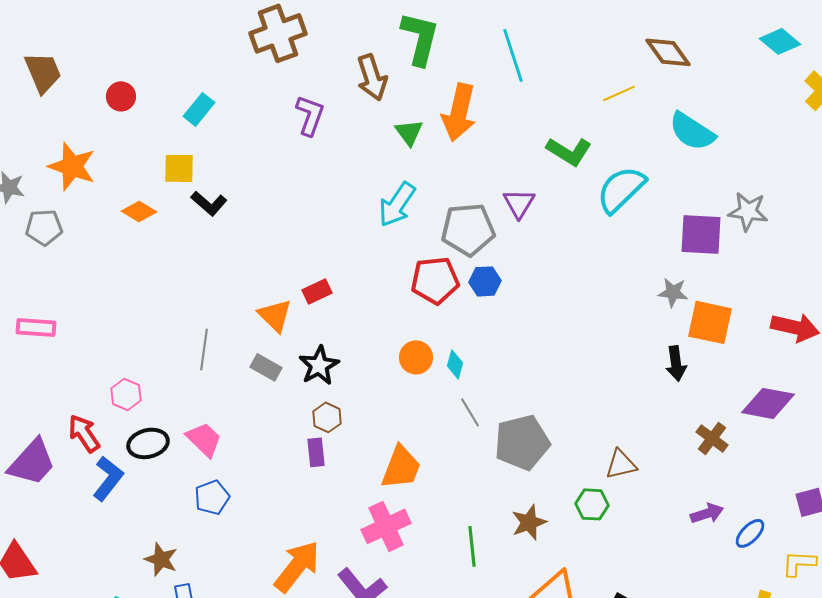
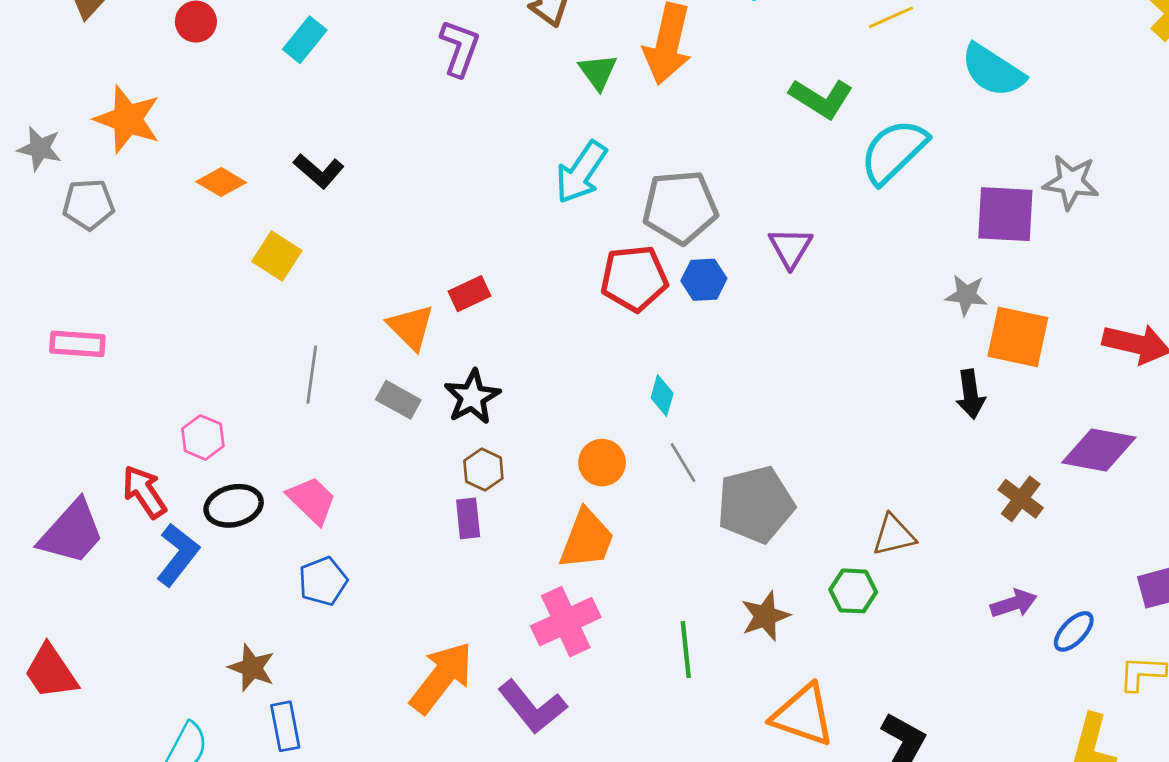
yellow square: (179, 168) -> (277, 256), moved, turned 32
purple triangle: (519, 203) -> (790, 248), moved
orange circle: (416, 357) -> (602, 463), moved

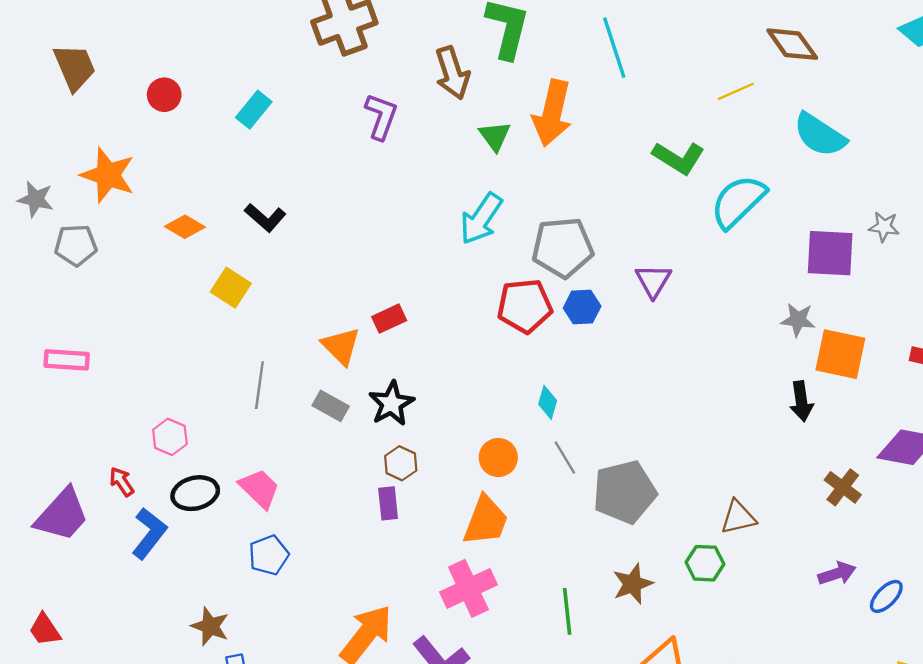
gray star: (1071, 182) -> (884, 227), size x0.7
red arrow: (144, 492) -> (122, 482), size x0.7
red trapezoid: (51, 672) -> (45, 630), size x0.7

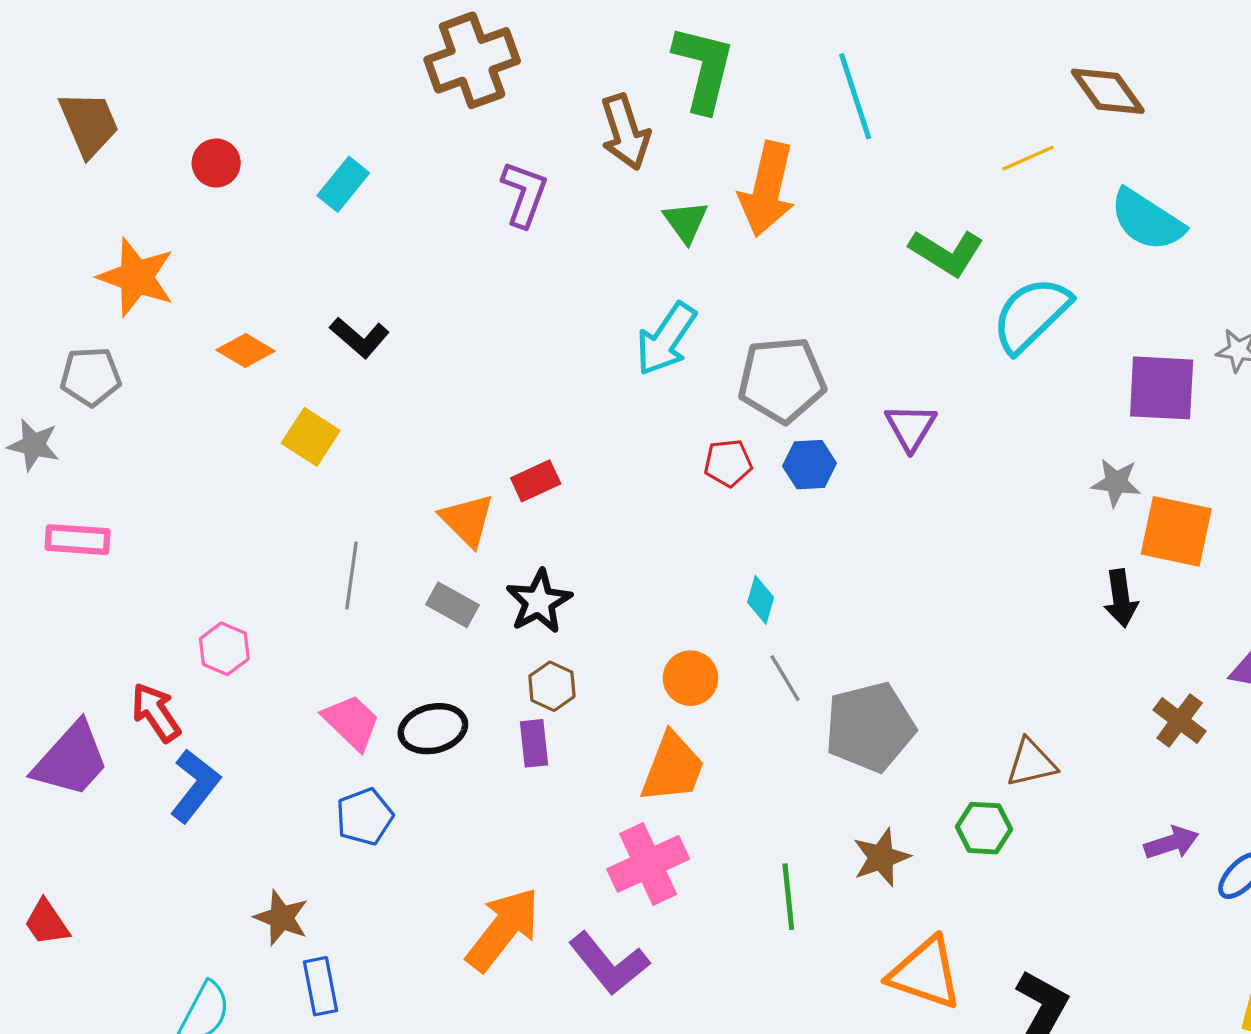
gray star: (36, 199) -> (34, 445), moved
red pentagon: (525, 306) -> (728, 463), size x0.6
red arrow: (122, 482) -> (156, 712), size x1.4
black ellipse: (195, 493) -> (433, 729), moved

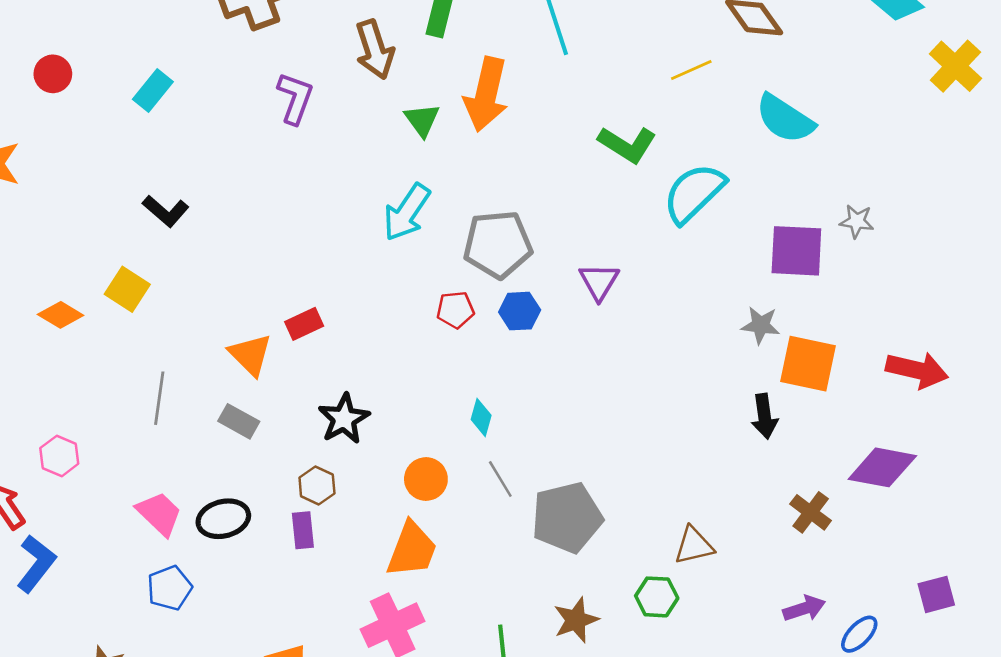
orange diamond: (245, 350) -> (61, 315), moved
black star: (539, 602) -> (344, 419), moved

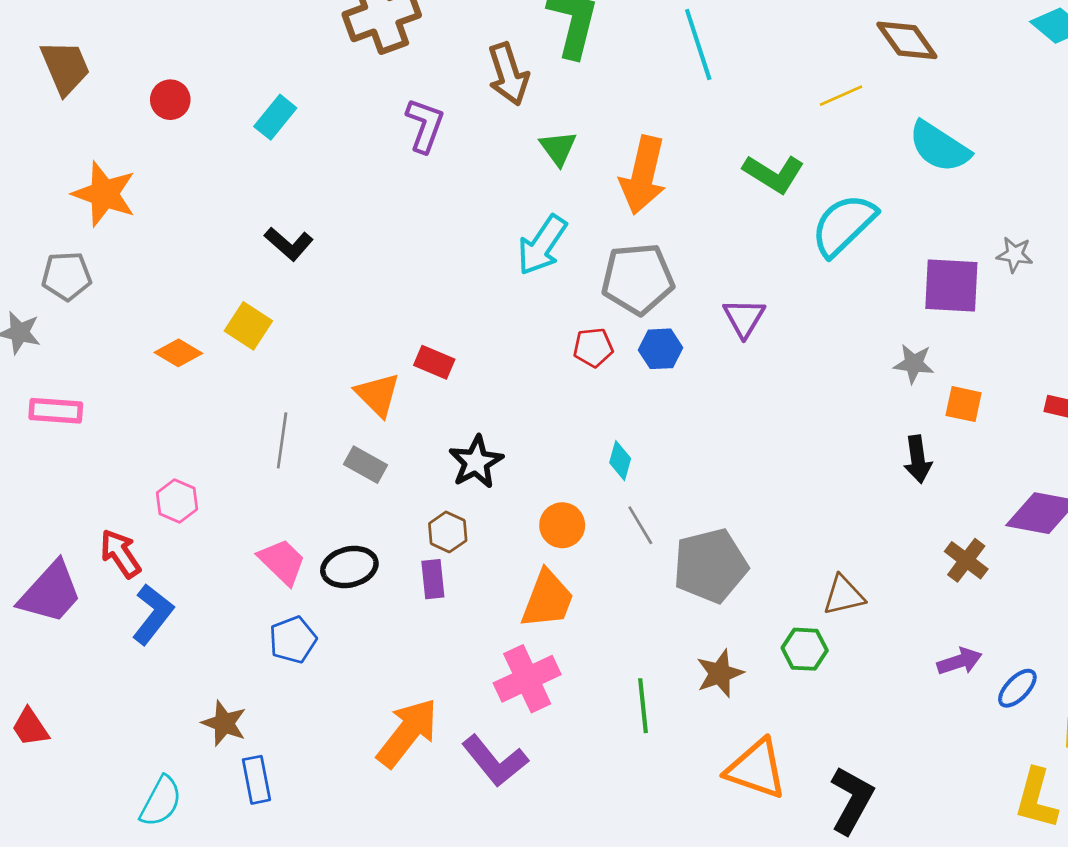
orange arrow: (486, 94) -> (643, 175), moved
red rectangle: (304, 324) -> (434, 362), turned 48
orange square: (808, 364) -> (964, 404), size x0.6

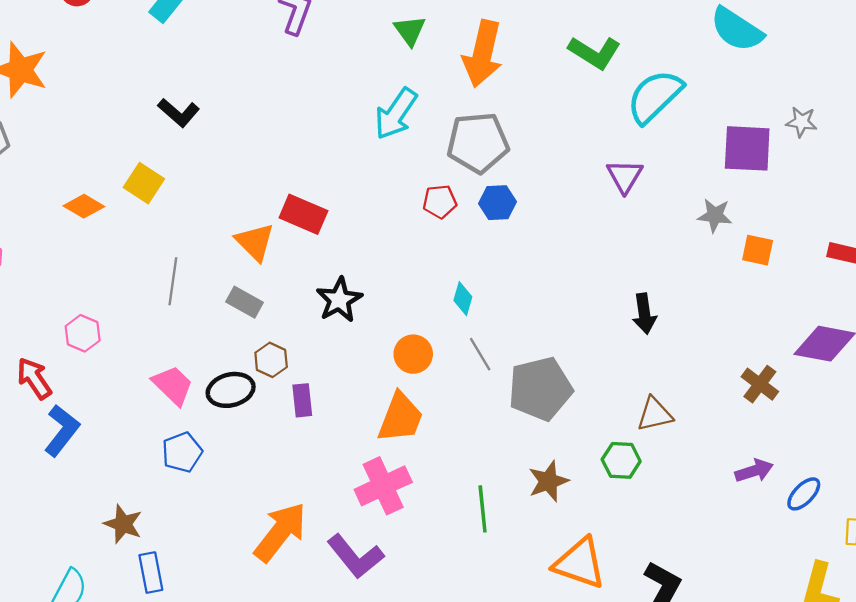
purple triangle: (744, 318) -> (625, 176), moved
red rectangle: (434, 362) -> (303, 214), size x1.4
black arrow: (918, 459) -> (644, 314), moved
brown hexagon: (448, 532) -> (271, 360), moved

